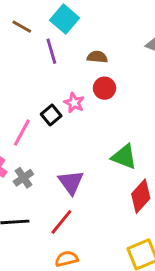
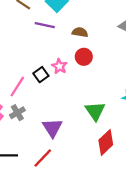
purple line: (51, 51) -> (45, 25), turned -66
green triangle: (124, 157) -> (95, 111), turned 30
gray cross: (23, 178) -> (17, 113), moved

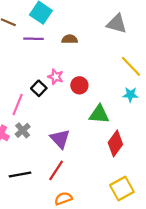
red circle: (84, 57) -> (79, 85), moved
green triangle: (95, 111) -> (99, 114), turned -40

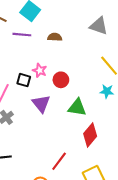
black square: (39, 88) -> (24, 80), turned -32
purple triangle: (60, 139) -> (41, 104), moved
red line: (56, 170) -> (59, 161), moved

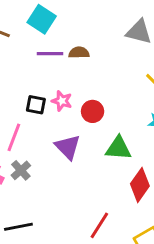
purple line: (22, 35) -> (50, 54), moved
black square: (24, 80) -> (36, 105), moved

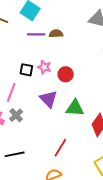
green triangle: (118, 148) -> (75, 108), moved
red line: (99, 225) -> (60, 148), moved

